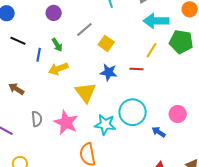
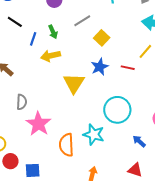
blue star: (109, 72) -> (100, 67), turned 30
pink star: (66, 122) -> (38, 124), moved
cyan star: (105, 125) -> (94, 135), moved
blue arrow: (159, 132) -> (139, 141), moved

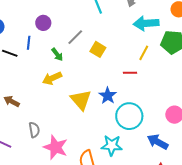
green arrow: (53, 32) -> (57, 54), moved
blue line: (33, 39) -> (29, 43), moved
blue star: (100, 67) -> (108, 96), moved
blue arrow: (139, 141) -> (158, 142), size x1.5

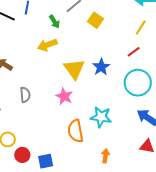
red line: (130, 73) -> (134, 52), moved, turned -40
cyan circle: (129, 116) -> (138, 83), moved
pink star: (56, 147) -> (64, 96), moved, size x0.7

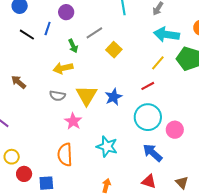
gray semicircle: (25, 95) -> (57, 96), moved, turned 98
orange semicircle: (75, 131) -> (65, 155), moved

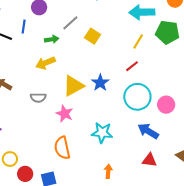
green arrow: (73, 46) -> (52, 39), turned -64
yellow triangle: (87, 95) -> (73, 86), turned 40
gray semicircle: (57, 96) -> (38, 98), moved

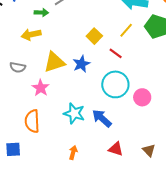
yellow square: (93, 36) -> (94, 36), moved
red line: (132, 66) -> (116, 53), turned 64
blue arrow: (148, 131) -> (102, 118), moved

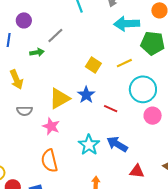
yellow line: (126, 30) -> (124, 63), moved, turned 35
yellow arrow: (31, 35) -> (16, 79), moved, turned -90
red line: (116, 53) -> (111, 109), moved
cyan circle: (115, 84) -> (143, 89), moved
cyan star: (74, 113) -> (89, 145), turned 30

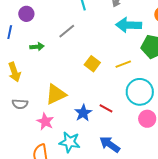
gray line: (55, 36) -> (67, 31), moved
blue star: (86, 95) -> (83, 113), moved
cyan star: (89, 145) -> (70, 142), moved, turned -30

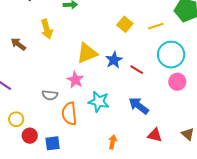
gray semicircle: (20, 104) -> (50, 95), moved
blue star: (83, 113) -> (114, 60), moved

